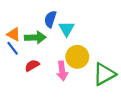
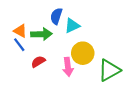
cyan triangle: (67, 29) -> (72, 26), turned 35

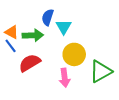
cyan triangle: (72, 26) -> (64, 27), turned -35
red semicircle: (38, 62) -> (30, 63), size x1.5
pink arrow: (68, 67) -> (65, 78), moved

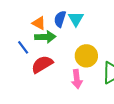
cyan triangle: (64, 27) -> (76, 19), moved
orange triangle: (12, 32) -> (39, 23), moved

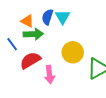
pink arrow: (77, 79) -> (49, 75), moved

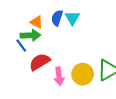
green arrow: (33, 34) -> (30, 35), moved
yellow circle: (73, 52) -> (83, 74), moved

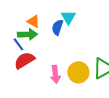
blue semicircle: (57, 18) -> (57, 27), moved
red semicircle: (40, 62) -> (24, 60), moved

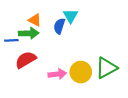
blue line: (18, 44) -> (11, 40), moved, turned -56
pink arrow: (55, 74) -> (57, 74), turned -90

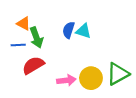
cyan triangle: (71, 16) -> (84, 31), moved, turned -42
orange triangle: (35, 20) -> (24, 24), moved
green arrow: (29, 33) -> (36, 37), turned 72

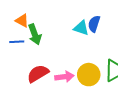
blue semicircle: (69, 30) -> (94, 24), moved
red semicircle: (33, 65) -> (38, 74), moved

